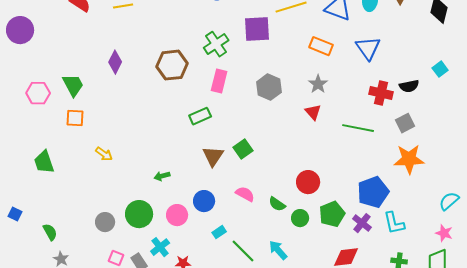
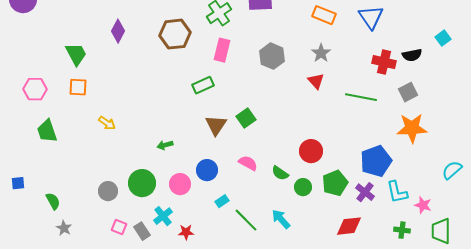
pink hexagon: (38, 93) -> (35, 89), moved
blue square: (15, 214) -> (18, 183), turned -32
pink star: (444, 233) -> (423, 205), moved

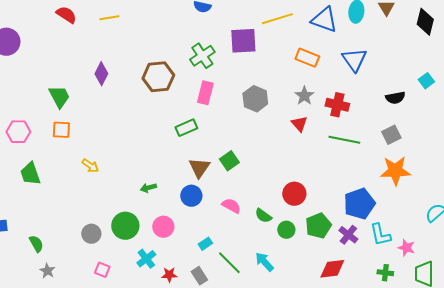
red cross: (384, 62) -> (337, 105), moved
blue circle: (207, 170) -> (191, 196), moved
gray rectangle: (142, 231) -> (199, 276), moved

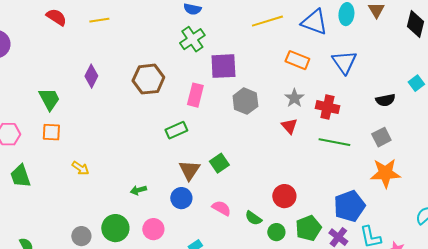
purple square: (243, 41) -> (223, 66), moved
green cross: (202, 56) -> (192, 39), moved

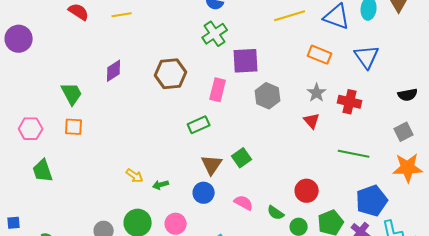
purple diamond: (91, 76) -> (114, 71), turned 30
green line: (334, 142) -> (354, 154), moved
yellow arrow: (80, 168) -> (135, 176), moved

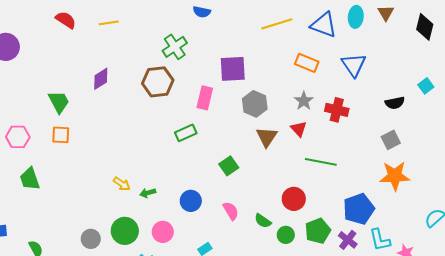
green cross: (215, 34) -> (175, 47), moved
green line: (354, 154) -> (321, 162), moved
brown triangle: (212, 165) -> (267, 137), moved
pink semicircle: (244, 203) -> (231, 211), turned 30

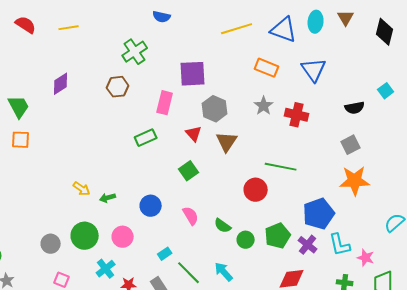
brown hexagon: (158, 82) -> (118, 87), size x0.7
red triangle: (299, 129) -> (194, 134), moved
red circle: (294, 199) -> (256, 190), moved

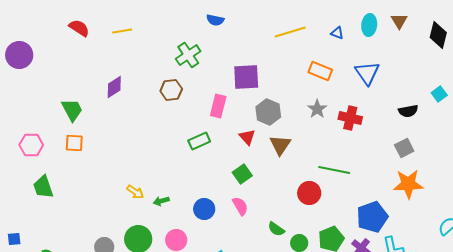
blue triangle: (284, 30) -> (337, 33), size x0.5
pink semicircle: (191, 216) -> (240, 206), moved

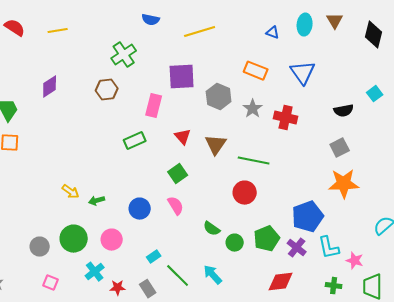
yellow line: (290, 32) -> (200, 32), moved
gray hexagon: (268, 112) -> (219, 97), moved
green line: (334, 170) -> (254, 161), moved

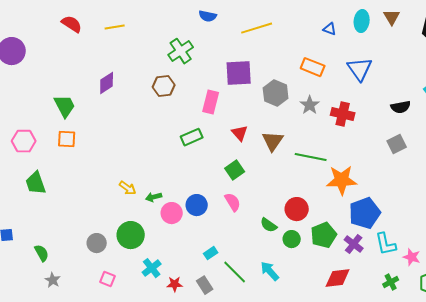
orange star: (344, 184) -> (342, 180), moved
red circle: (245, 193) -> (297, 209), moved
pink circle: (112, 240) -> (172, 213), moved
green cross: (334, 286) -> (391, 282), turned -35

